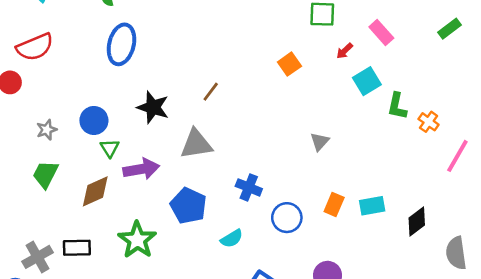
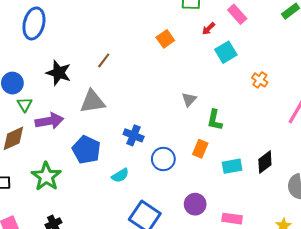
green L-shape: (397, 106) -> (215, 120), moved
orange cross: (429, 122) -> (260, 80), moved
cyan rectangle: (372, 206) -> (232, 166), moved

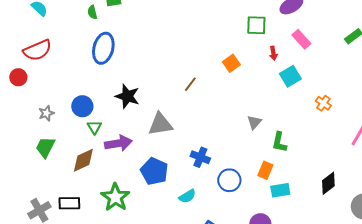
red arrow: (208, 29) -> (273, 53), turned -56
brown line: (104, 60) -> (190, 84), moved
cyan rectangle: (232, 166) -> (280, 190), moved

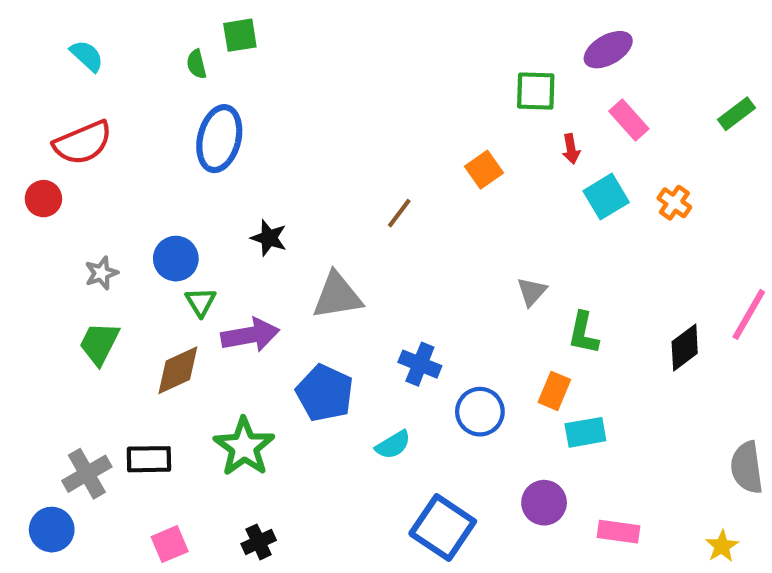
black star: (127, 96) -> (269, 238), size x0.7
orange cross: (323, 103) -> (674, 203), moved
black diamond: (328, 183) -> (685, 348), moved

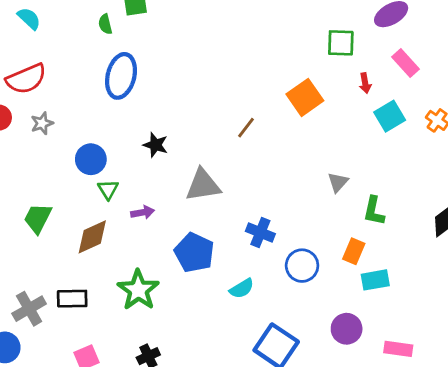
orange square: (484, 170) -> (305, 97), size x1.4
gray star: (101, 273) -> (42, 123), moved
purple arrow: (250, 335) -> (143, 212), size x0.6

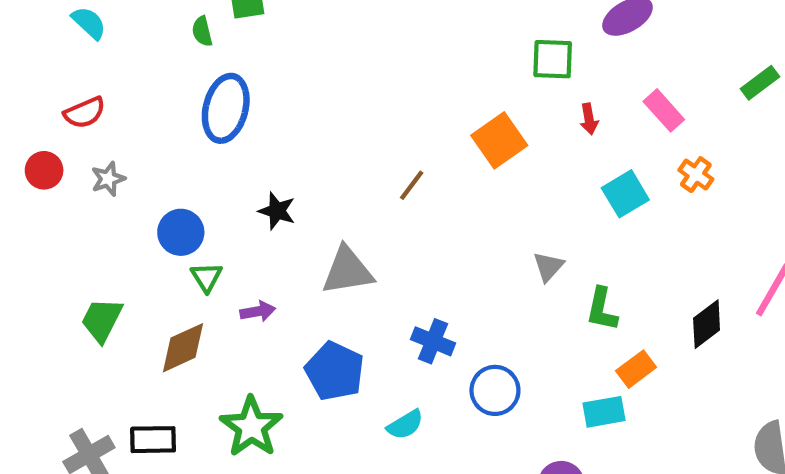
pink rectangle: (405, 63) -> (664, 110), moved
red semicircle: (26, 79) -> (85, 113), size x0.7
cyan square: (390, 116) -> (625, 194), moved
orange rectangle: (354, 251) -> (636, 369), moved, turned 30

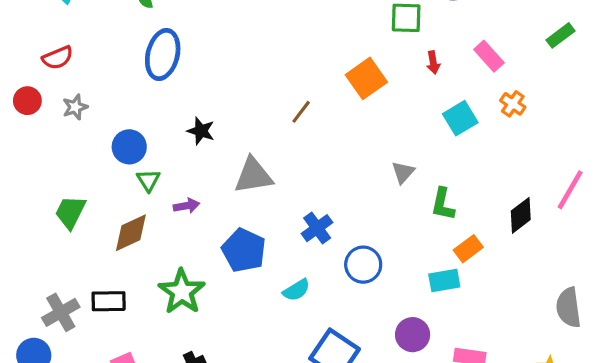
blue cross: (433, 341) -> (317, 228), turned 32

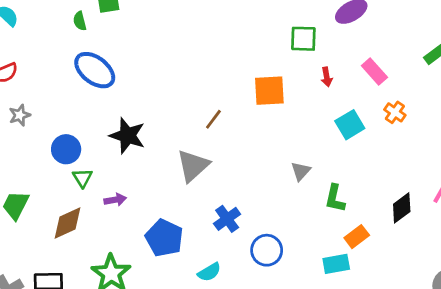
blue ellipse: (163, 55) -> (95, 70), turned -66
orange square: (366, 78) -> (269, 91), turned 32
black star: (201, 131) -> (127, 136), size x1.5
gray triangle: (253, 175) -> (193, 166), moved, turned -33

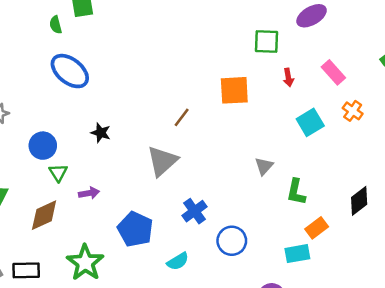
black star: (127, 136) -> (101, 133), size x0.6

